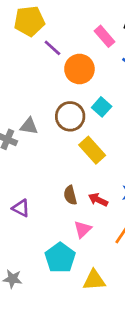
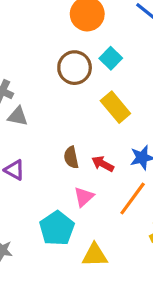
gray triangle: (29, 126) -> (18, 116), moved
yellow rectangle: (92, 150) -> (115, 107), moved

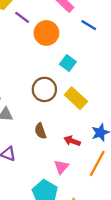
brown circle: (75, 68) -> (44, 89), moved
brown semicircle: (71, 157) -> (40, 131), moved

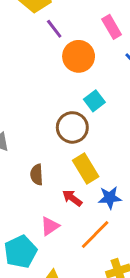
brown circle: (44, 89) -> (72, 127), moved
yellow rectangle: (76, 98) -> (86, 169), moved

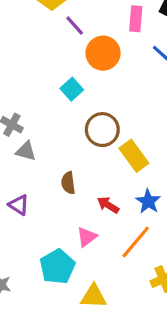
pink rectangle: (112, 27) -> (136, 19), turned 40
cyan square: (94, 101) -> (72, 89), moved
yellow rectangle: (86, 169) -> (134, 156), moved
blue star: (110, 198) -> (148, 201), turned -30

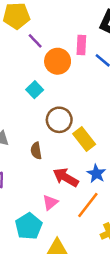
pink rectangle: (136, 19) -> (81, 45), moved
brown semicircle: (68, 183) -> (36, 151), moved
red arrow: (108, 205) -> (66, 177), size x1.5

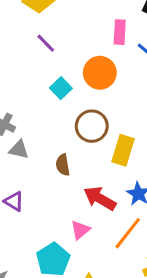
purple line: (35, 41) -> (46, 43), moved
orange circle: (58, 61) -> (100, 73), moved
yellow rectangle: (84, 139) -> (123, 150), turned 55

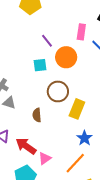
purple line: (46, 43) -> (47, 41), moved
cyan square: (61, 88) -> (40, 65), turned 32
red arrow: (100, 198) -> (26, 146), moved

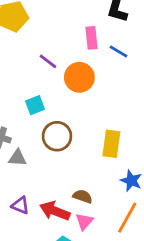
cyan square: (40, 65) -> (35, 105), moved
brown circle: (58, 91) -> (57, 136), moved
brown semicircle: (37, 115) -> (83, 196), moved, turned 128

